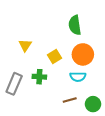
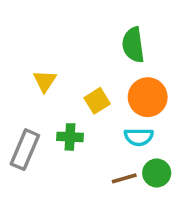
green circle: (93, 104) -> (157, 173), moved

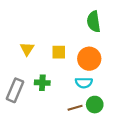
green semicircle: (133, 45) -> (94, 22), moved
yellow square: (97, 101) -> (59, 52), moved, turned 32

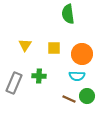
green semicircle: (94, 22) -> (68, 14), moved
brown line: (75, 108) -> (69, 99), turned 40

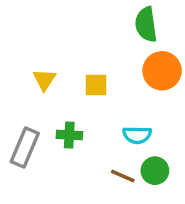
green semicircle: (68, 14) -> (146, 24), moved
orange circle: (82, 54) -> (162, 71), moved

